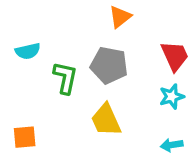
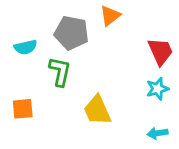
gray pentagon: (109, 65) -> (71, 33), moved
orange square: (25, 137) -> (23, 109), moved

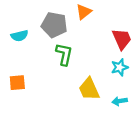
green L-shape: (60, 72) -> (64, 54), moved
yellow trapezoid: (97, 110) -> (89, 89), moved

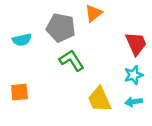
green L-shape: (64, 54) -> (72, 60), turned -45
cyan arrow: (120, 101) -> (134, 102), moved

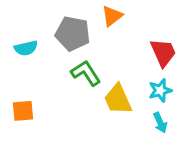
yellow trapezoid: (100, 99) -> (118, 99), moved
cyan arrow: (134, 102) -> (160, 123), turned -105

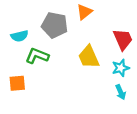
green L-shape: (86, 73) -> (37, 56), moved, turned -35
yellow trapezoid: (118, 99) -> (89, 57), moved

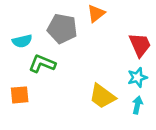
yellow trapezoid: (89, 57) -> (102, 96), moved, turned -30
cyan arrow: (121, 92) -> (137, 105), turned -144

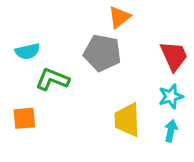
gray pentagon: (62, 29) -> (102, 53), moved
yellow trapezoid: (102, 96) -> (127, 120), turned 52

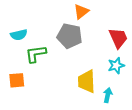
green L-shape: (52, 79) -> (36, 54), turned -30
cyan arrow: (171, 131) -> (108, 95), moved

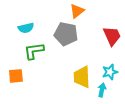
cyan semicircle: (19, 35) -> (26, 28), moved
cyan star: (116, 66) -> (110, 72), moved

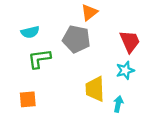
cyan star: (110, 72) -> (125, 70), moved
orange square: (16, 76) -> (28, 99), moved

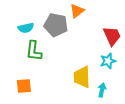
gray pentagon: (76, 39) -> (56, 25), moved
green L-shape: (39, 59) -> (34, 51), turned -75

